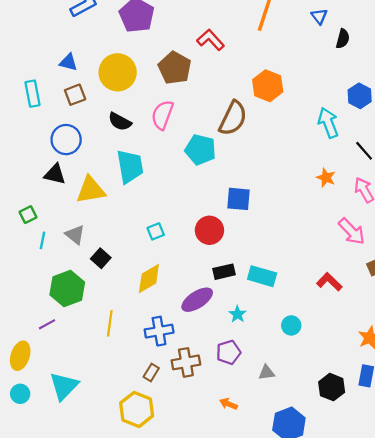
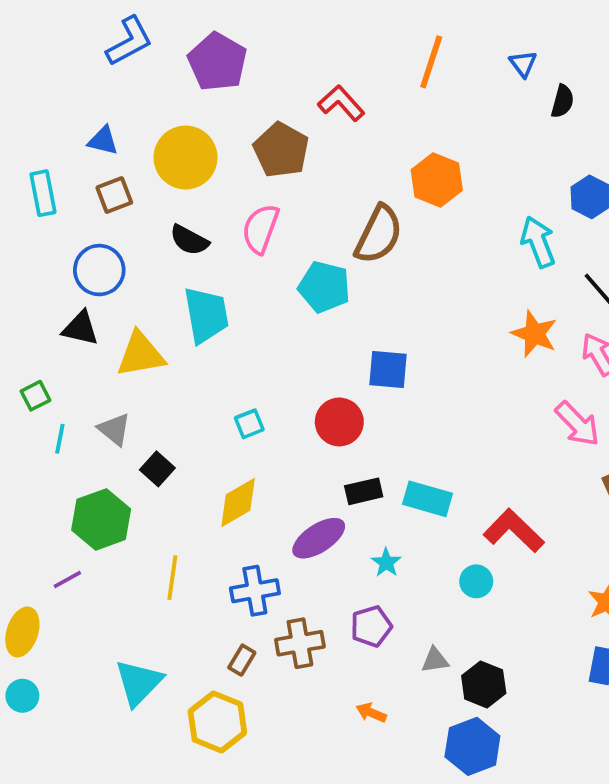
orange star: (326, 178) -> (534, 334), size x1.4
red L-shape: (329, 282) -> (514, 531), moved, size x1.4
cyan triangle: (64, 386) -> (139, 683), moved
black hexagon: (332, 387) -> (484, 684), moved

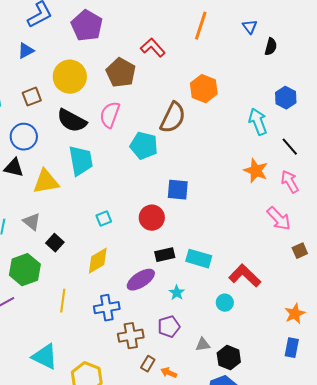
blue triangle: (103, 141) -> (26, 51), moved, turned -42
black semicircle: (189, 240) -> (72, 121), size x1.4
brown rectangle: (242, 660) -> (148, 364), moved
cyan triangle: (139, 683) -> (45, 357), turned -48

